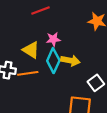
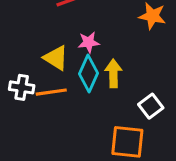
yellow arrow: (70, 61) -> (113, 73), turned -102

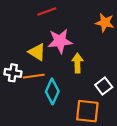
pink star: (89, 42) -> (60, 41), size x1.6
cyan diamond: (89, 73) -> (52, 91), moved

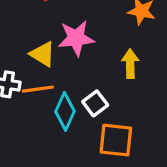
yellow arrow: (77, 63) -> (130, 64), moved
white square: (104, 86) -> (95, 103), moved

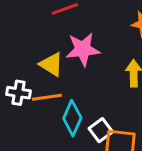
white square: (95, 103) -> (101, 130), moved

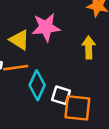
white square: (101, 130) -> (61, 95), turned -36

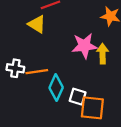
pink star: (46, 27) -> (84, 46), moved
yellow triangle: (19, 40) -> (37, 24), moved

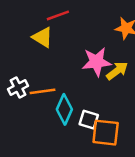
yellow arrow: (102, 54) -> (117, 71), turned 54
white cross: (15, 68) -> (18, 87), turned -36

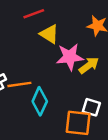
yellow triangle: (42, 37) -> (49, 34), moved
white square: (89, 120) -> (91, 107), moved

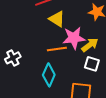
orange line: (19, 84) -> (57, 49), moved
white square: (91, 107) -> (92, 64), moved

